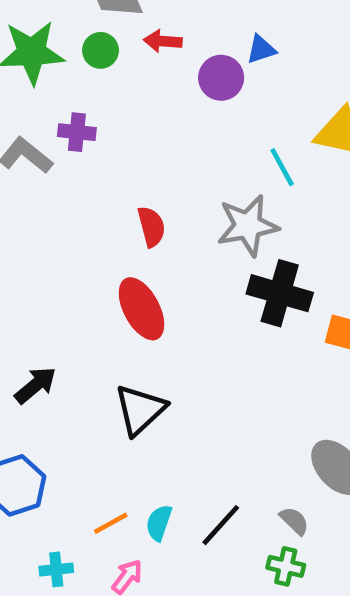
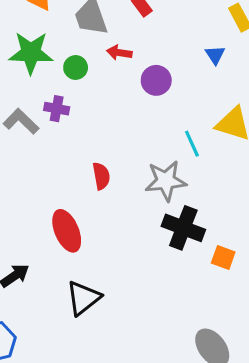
blue triangle: (261, 49) -> (215, 55), moved, turned -50
green circle: (101, 50) -> (76, 68), moved
red ellipse: (142, 309) -> (67, 231), moved

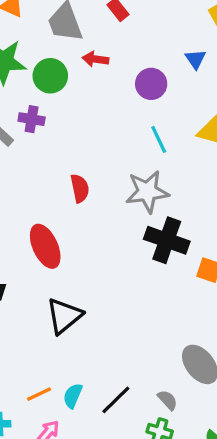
green circle: (76, 68) -> (50, 76), size x1.4
purple circle: (156, 80) -> (151, 84), moved
cyan line: (192, 144) -> (159, 139), moved

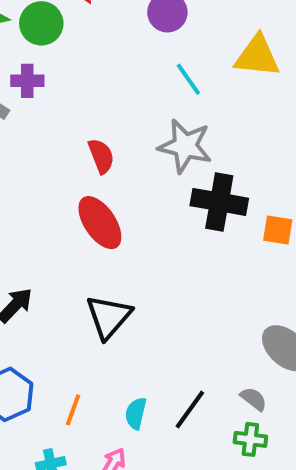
gray star: (147, 192) -> (185, 146), turned 30
red ellipse: (45, 246) -> (100, 223), moved
orange line: (39, 394) -> (73, 410), moved, turned -35

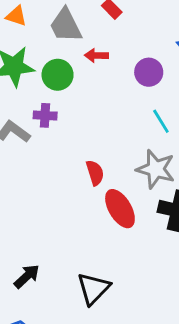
red ellipse: (100, 223) -> (120, 209), moved

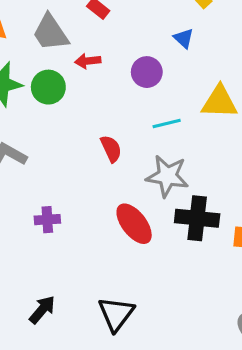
purple cross: (45, 115) -> (47, 220), moved
cyan line: (161, 121) -> (167, 124), turned -65
red semicircle: (95, 173) -> (111, 149), moved

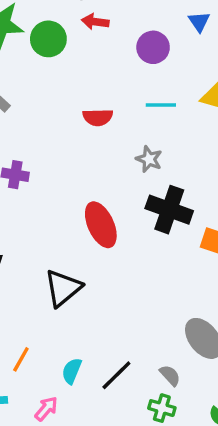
red semicircle: (111, 149) -> (98, 117), turned 100
gray star: (167, 176) -> (149, 159), size x0.6
red ellipse: (134, 224) -> (101, 225), moved

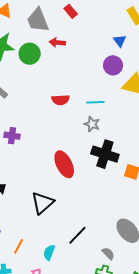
purple circle: (153, 47) -> (113, 65), moved
cyan line: (161, 105) -> (95, 102), moved
black line: (116, 375) -> (77, 235), moved

